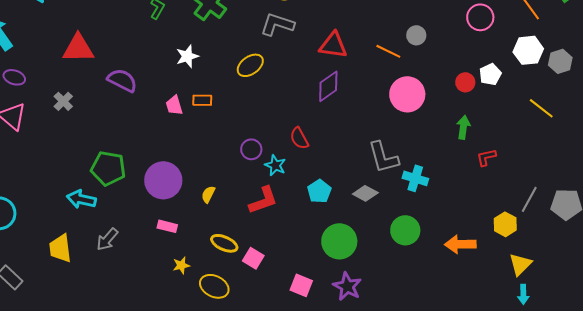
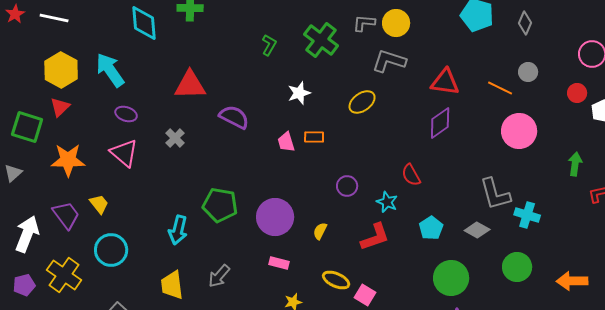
red circle: (465, 82) -> (577, 93), moved
purple circle: (251, 149) -> (347, 186), moved
cyan arrow: (81, 199) -> (178, 230), moved, turned -88

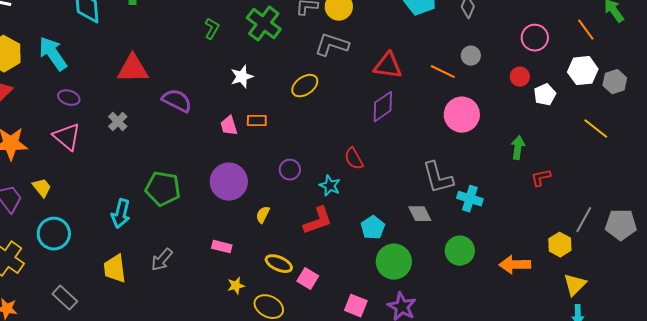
purple circle: (275, 217) -> (229, 182), moved
cyan pentagon: (431, 228) -> (373, 228), moved
gray diamond: (477, 230) -> (420, 214), turned 35

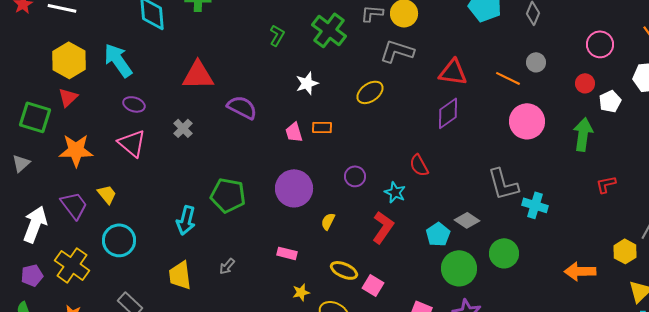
green arrow: (518, 148) -> (583, 134), moved, size x1.4
gray diamond: (420, 214) -> (467, 220), moved, turned -30
red L-shape: (318, 221) -> (383, 227), turned -36
green circle: (460, 251) -> (504, 253), moved
gray arrow: (162, 260) -> (227, 266), size x0.7

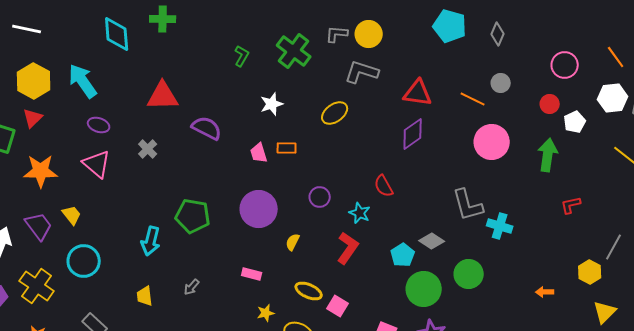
orange arrow: (580, 271) -> (545, 292), size x0.6
yellow trapezoid: (180, 275) -> (145, 296), size x0.7

